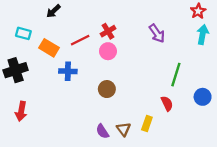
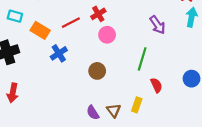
purple arrow: (157, 33) -> (158, 25), moved
pink circle: (108, 51) -> (107, 35), moved
blue cross: (68, 71) -> (59, 53), turned -35
green line: (176, 75) -> (142, 59), moved

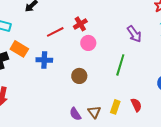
orange rectangle: (40, 30) -> (19, 49), moved
blue cross: (59, 53) -> (44, 60), turned 35
red semicircle: (156, 85) -> (136, 105), moved

